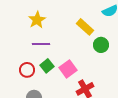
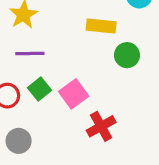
yellow rectangle: (85, 27) -> (101, 26), turned -36

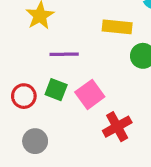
purple line: (30, 54) -> (64, 54), moved
green square: (40, 89) -> (56, 90), turned -30

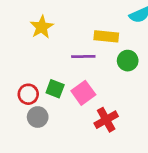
purple line: (64, 54) -> (83, 57), moved
gray circle: (35, 141) -> (38, 117), moved

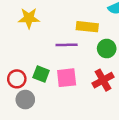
yellow star: (42, 27) -> (29, 18), turned 30
pink square: (83, 93) -> (67, 78), turned 30
red cross: (106, 120) -> (103, 80), moved

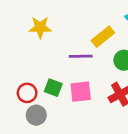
yellow rectangle: (87, 27) -> (103, 37), turned -45

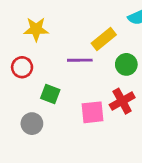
pink square: (81, 92) -> (92, 112), moved
red circle: (27, 93) -> (22, 67), moved

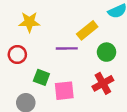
pink square: (92, 112) -> (64, 91), moved

